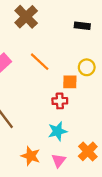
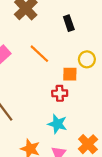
black rectangle: (82, 26) -> (69, 23), moved, turned 64
cyan star: (58, 131) -> (57, 124), turned 30

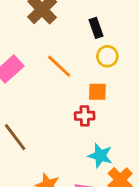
yellow circle: (87, 59) -> (107, 56), moved
cyan star: (57, 124) -> (100, 156), moved

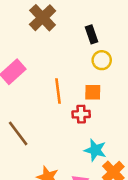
orange line: (59, 66) -> (58, 91), moved, turned 40

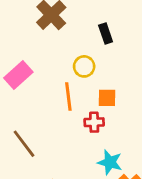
yellow circle: (102, 60) -> (84, 66), moved

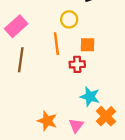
brown line: (24, 144) -> (21, 60), moved, turned 45

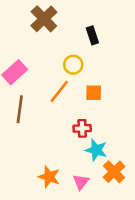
orange line: (56, 44) -> (59, 91), turned 45
red cross: (77, 64) -> (82, 128), moved

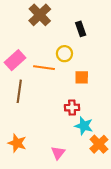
orange line: (59, 91) -> (44, 68), moved, turned 60
orange star: (49, 177) -> (17, 143), moved
pink triangle: (81, 182) -> (58, 153), moved

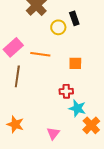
yellow circle: (64, 54) -> (58, 27), moved

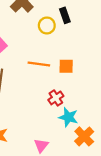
orange line: (40, 54) -> (39, 64), moved
red cross: (66, 91) -> (56, 98), turned -32

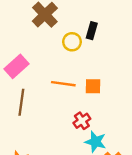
black rectangle: (65, 15) -> (92, 31), turned 35

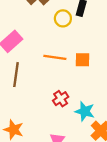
red cross: (82, 121) -> (61, 99), moved

